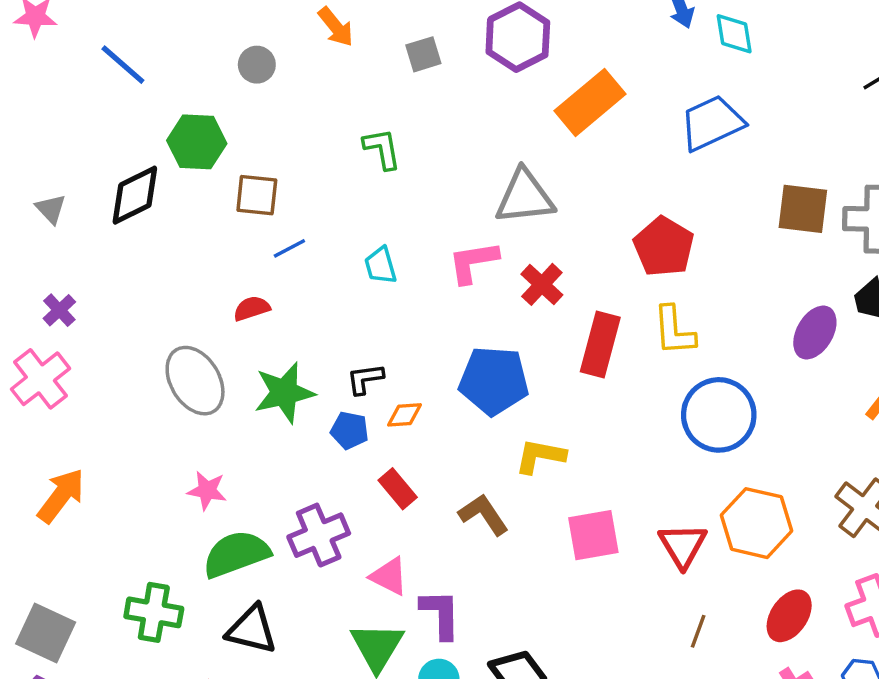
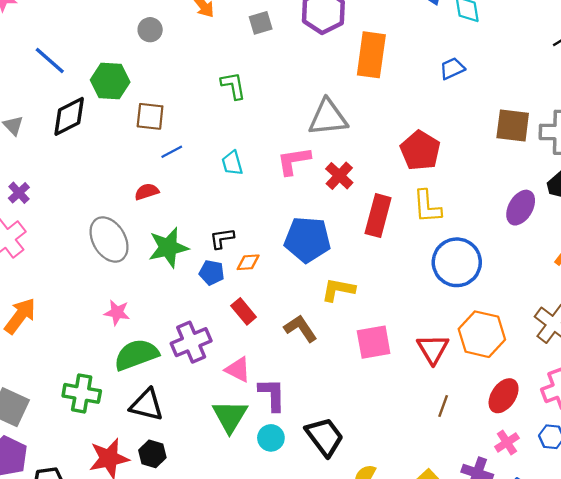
blue line: (123, 65) -> (50, 61), moved
orange rectangle: (590, 102) -> (371, 55), turned -42
blue trapezoid: (712, 123) -> (452, 68), size x0.6

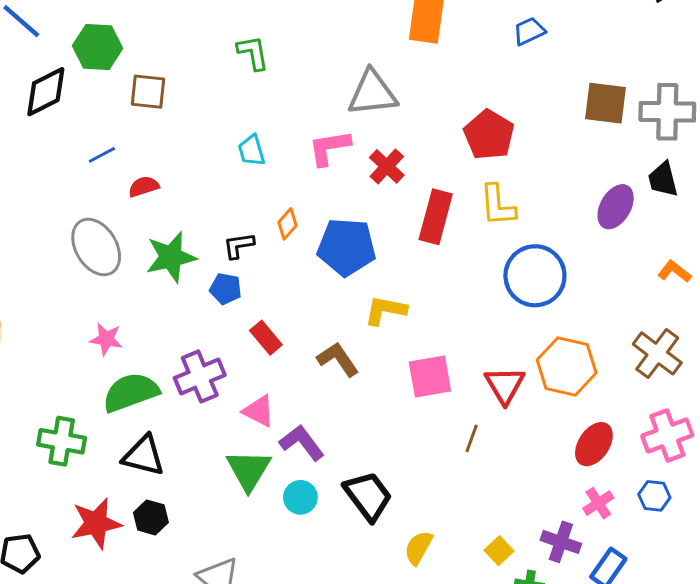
blue line: (172, 152) -> (102, 155), moved
orange diamond: (248, 262) -> (287, 224), moved, turned -45
purple L-shape: (272, 395) -> (302, 443), turned -36
brown line: (443, 406) -> (472, 438), moved

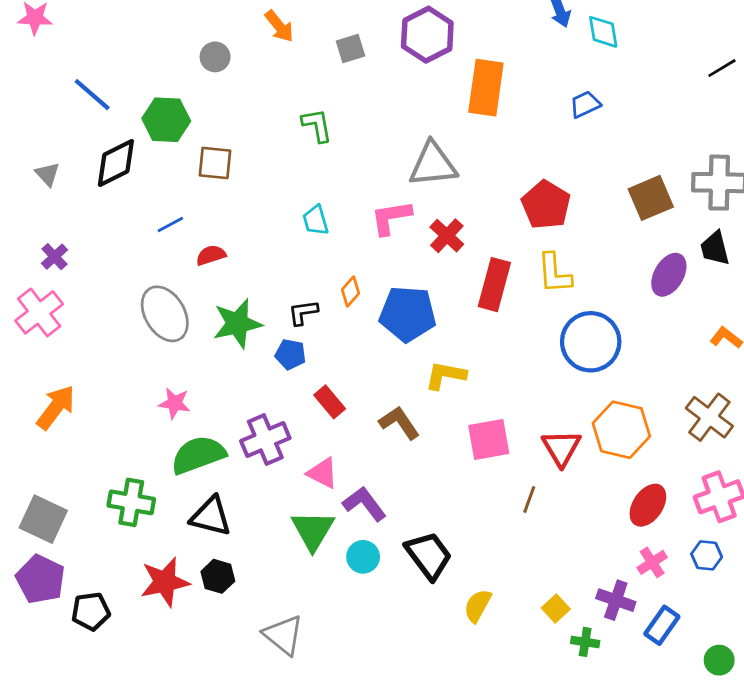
brown square: (605, 103) -> (651, 198), moved, turned -30

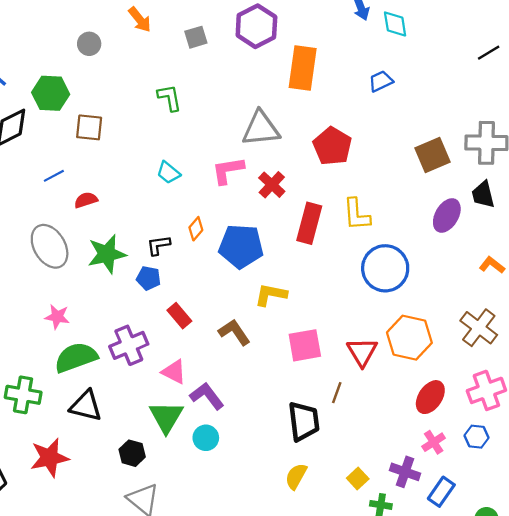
red pentagon: (546, 205) -> (332, 146), moved
cyan trapezoid: (316, 220) -> (168, 173), turned -35
black trapezoid: (429, 555) -> (304, 421), moved, turned 30
black hexagon: (218, 576) -> (132, 453), moved

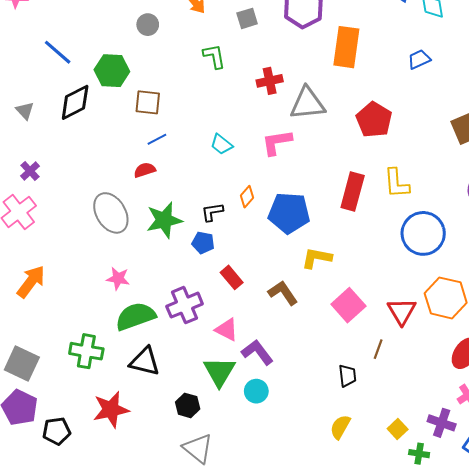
green L-shape: (169, 98) -> (214, 56), moved
blue line: (54, 176) -> (157, 139), moved
red cross: (272, 185) -> (270, 81), moved, turned 35
pink square: (305, 345) -> (348, 305), turned -32
black trapezoid: (304, 421) -> (347, 376), size x0.6

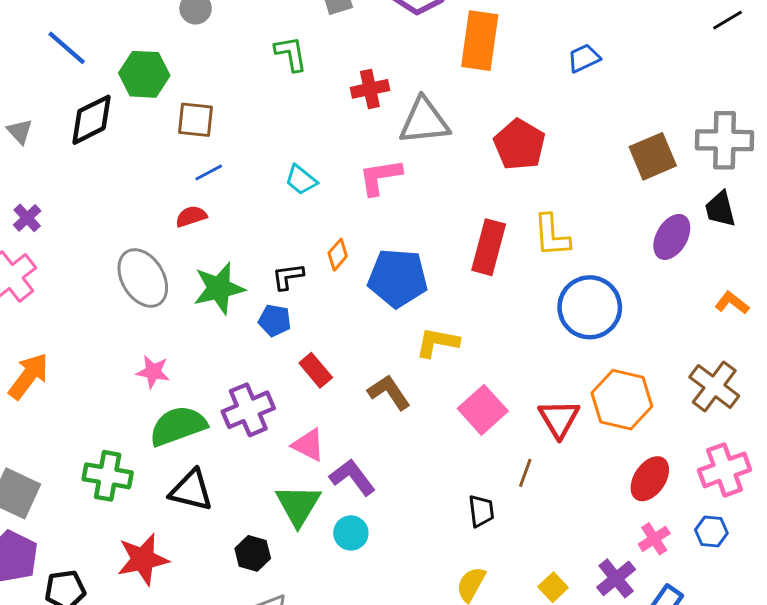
purple cross: (442, 423) -> (616, 578), turned 32

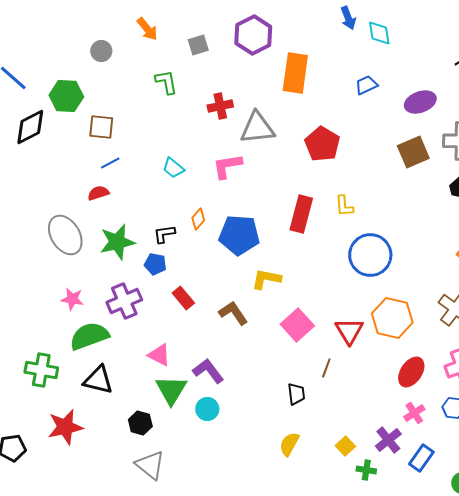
yellow L-shape: (552, 235) -> (344, 206), size x0.7
purple ellipse: (672, 237) -> (420, 102), moved, turned 40
purple cross: (248, 410) -> (124, 301), moved
pink triangle: (308, 445) -> (159, 355), moved

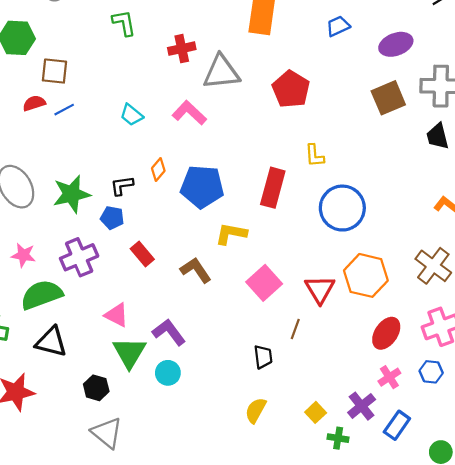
pink L-shape: (227, 166) -> (189, 113), turned 52
red semicircle: (98, 193) -> (34, 103), moved
red rectangle: (301, 214) -> (273, 188), moved

